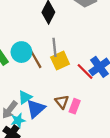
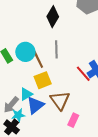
yellow square: (60, 61) -> (43, 80), moved
brown triangle: (62, 102) -> (60, 100), size x1.5
pink rectangle: (75, 106) -> (73, 120), moved

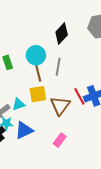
cyan circle: (25, 52) -> (36, 55), moved
brown triangle: (60, 100) -> (60, 106), moved
blue triangle: (35, 105) -> (24, 130), moved

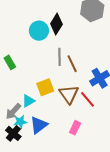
cyan circle: (36, 55) -> (39, 31), moved
brown line: (38, 73) -> (72, 64), moved
red line: (79, 96) -> (88, 99), moved

